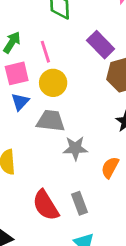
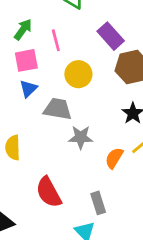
yellow circle: (53, 83) -> (78, 74), moved
gray rectangle: (80, 203) -> (98, 203), moved

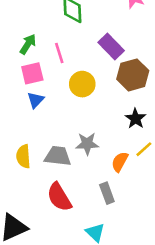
gray trapezoid: (58, 109) -> (58, 156), moved
gray rectangle: (98, 203) -> (107, 193), moved

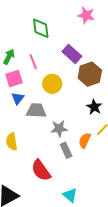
gray trapezoid: (58, 156) -> (36, 111), moved
gray rectangle: (107, 193) -> (66, 150), moved

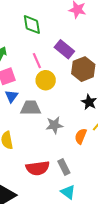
pink line: (33, 62) -> (37, 61), moved
gray rectangle: (66, 150) -> (64, 167), moved
red semicircle: (41, 170) -> (38, 168), turned -60

